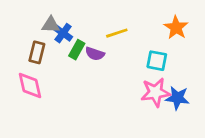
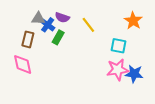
yellow line: (117, 33) -> (88, 25), turned 70
purple semicircle: (95, 54) -> (62, 18), moved

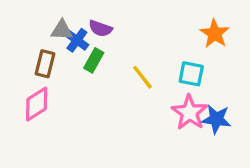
yellow line: (88, 25) -> (142, 77), moved
pink diamond: (23, 64) -> (37, 104), turned 70
pink star: (118, 70) -> (189, 112), turned -30

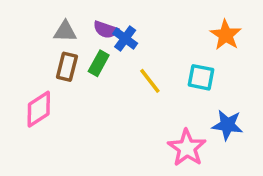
blue cross: (77, 40) -> (125, 38), moved
brown rectangle: (45, 64) -> (67, 67), moved
pink star: (189, 112) -> (187, 148), moved

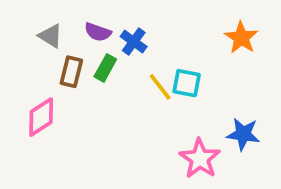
purple semicircle: (106, 30) -> (98, 32), moved
gray triangle: (65, 31) -> (51, 36), moved, turned 30
cyan square: (201, 77) -> (187, 83), moved

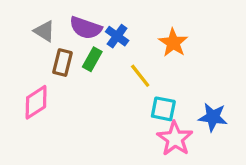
purple semicircle: (98, 32) -> (86, 28), size x1.4
orange star: (241, 38) -> (173, 43), moved
cyan square: (187, 83) -> (163, 109), moved

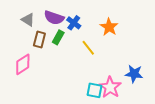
cyan square: (163, 109) -> (95, 90), moved

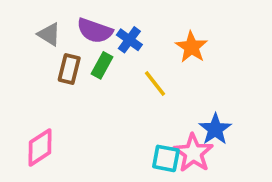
pink diamond: (23, 64) -> (40, 147), moved
blue star: (134, 74) -> (215, 129), moved, turned 30

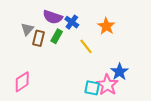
gray triangle: (49, 34) -> (27, 29), moved, turned 40

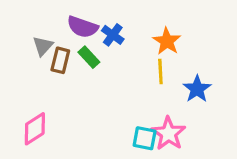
green rectangle: (57, 36) -> (89, 57), turned -72
yellow line: (86, 46) -> (160, 71), moved, turned 35
blue star: (119, 72) -> (197, 89), moved

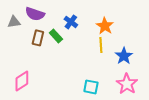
purple semicircle: (83, 27) -> (35, 14), moved
gray triangle: (43, 46) -> (14, 22), moved, turned 40
pink star: (168, 133) -> (127, 84), moved

